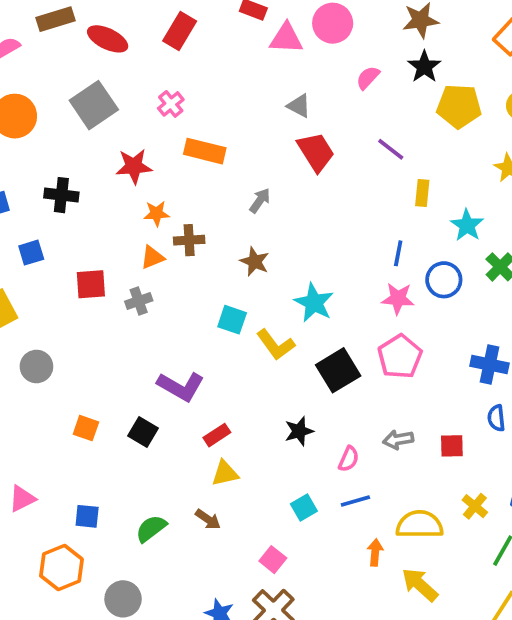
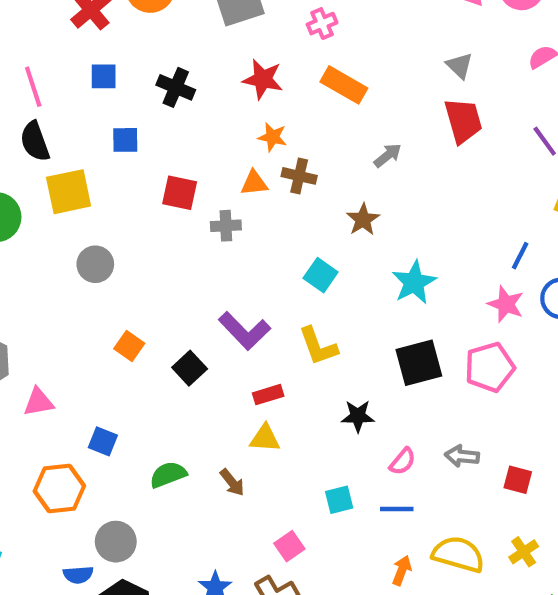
yellow L-shape: (276, 345) -> (318, 346), moved

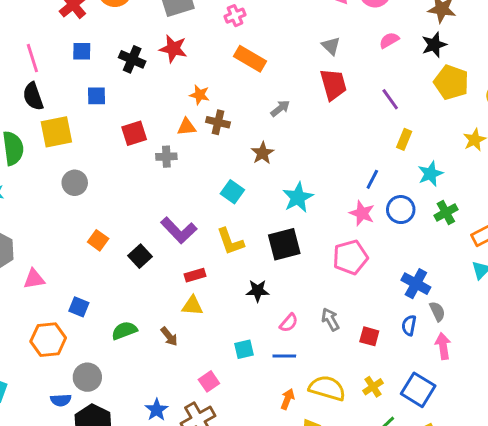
red star: (263, 79) -> (173, 49), moved
red square: (180, 193) -> (134, 133), turned -30
black square: (419, 363) -> (284, 244), moved
gray arrow: (462, 456) -> (330, 319), turned 55

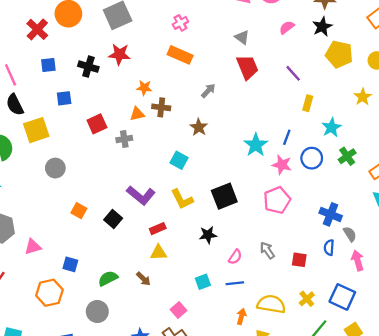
pink cross: (235, 16) -> (180, 23), moved
cyan star: (298, 197) -> (256, 145), moved
gray circle: (87, 377) -> (97, 311), moved

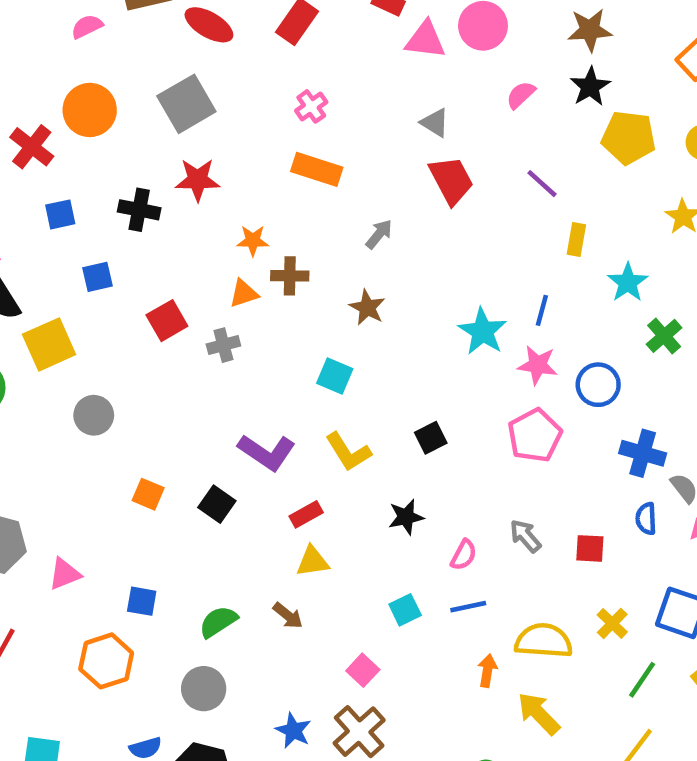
blue circle: (312, 158) -> (598, 385), moved
black square: (224, 196) -> (431, 438), size x0.6

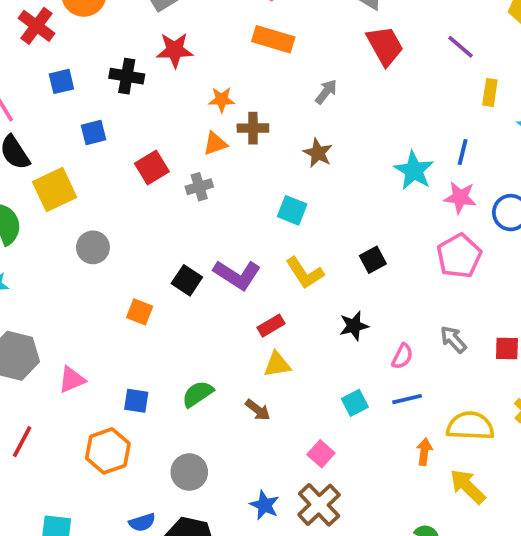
black square: (217, 504) -> (187, 280), moved
green semicircle: (218, 622) -> (198, 394), moved

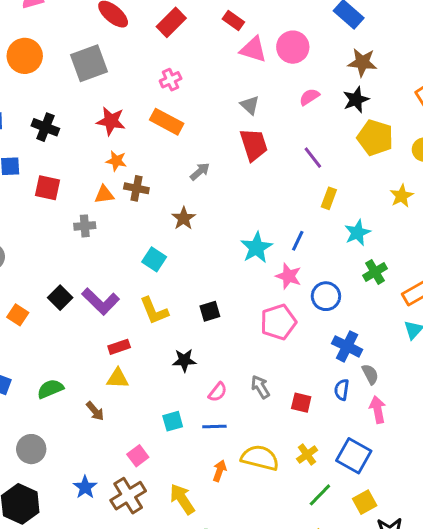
red star: (175, 50) -> (111, 121), moved
red square: (152, 167) -> (47, 188), moved, turned 32
yellow arrow: (468, 486) -> (182, 499), moved

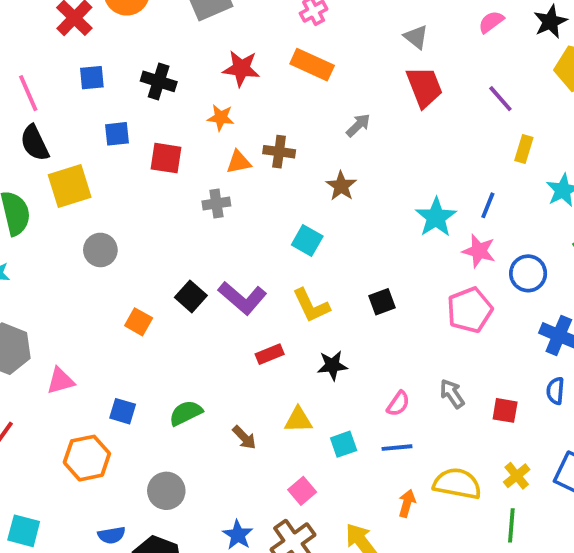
orange star: (116, 161) -> (221, 118), moved
black star: (184, 360) -> (332, 365), moved
yellow triangle: (118, 378) -> (298, 420), moved
green line: (320, 495) -> (511, 525), moved, turned -36

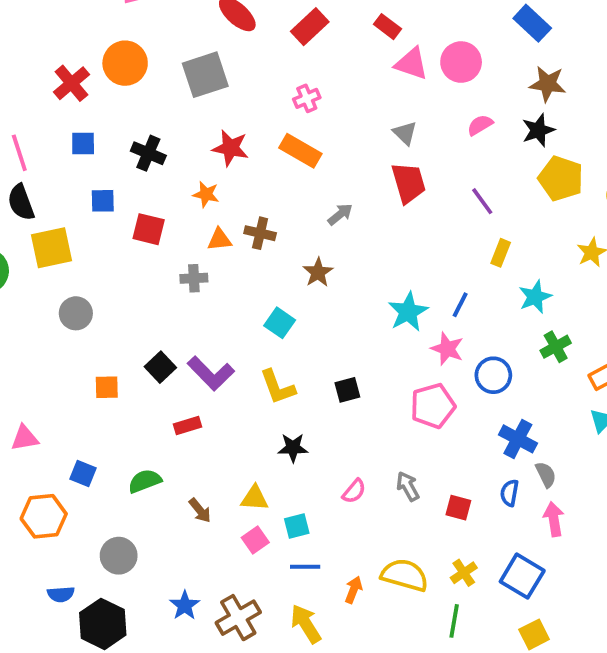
orange square: (139, 322) -> (107, 387), turned -36
red rectangle: (270, 354) -> (187, 425), moved
blue line: (397, 448) -> (305, 567), moved
pink square: (302, 491) -> (255, 540), moved

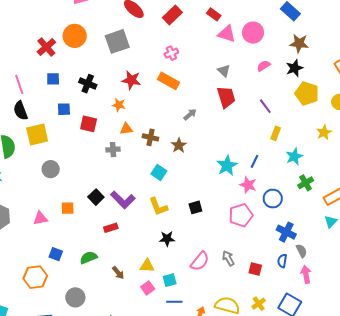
brown cross: (260, 233) -> (150, 137), moved
pink triangle: (25, 438) -> (40, 218), moved
pink semicircle: (354, 491) -> (200, 261), size x1.5

